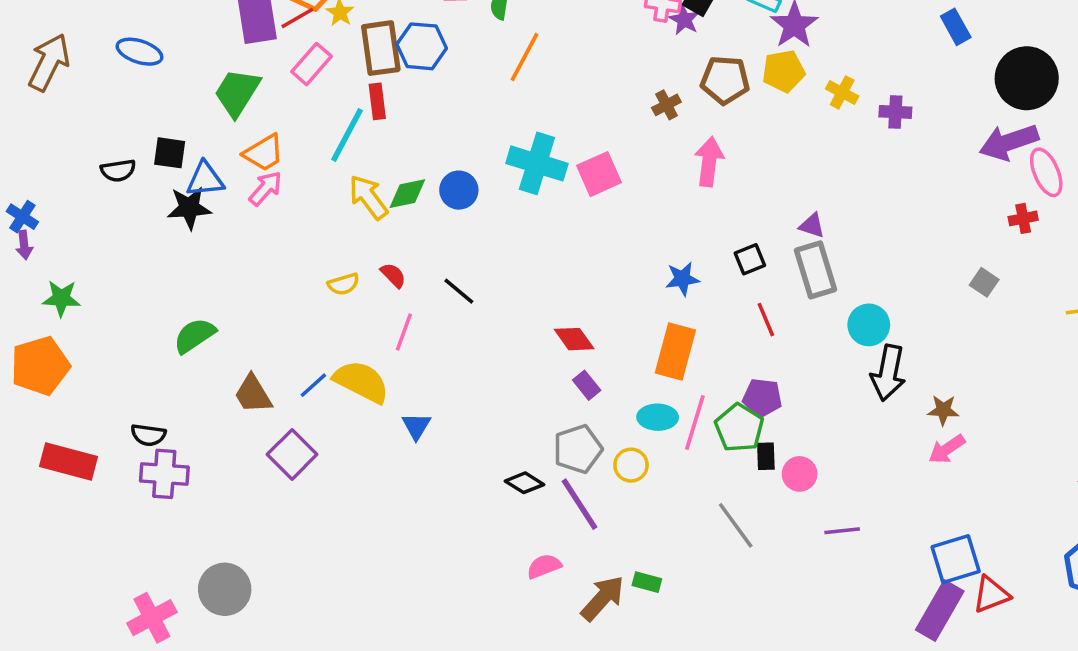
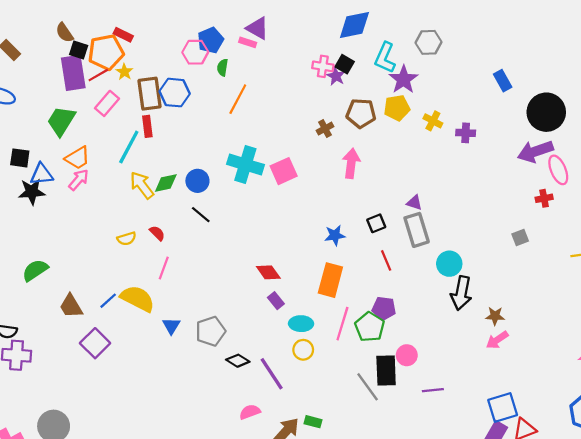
gray square: (984, 282) -> (520, 238), turned 35
black line: (459, 291) -> (201, 215), moved
cyan ellipse: (658, 417) -> (301, 324), moved
gray pentagon: (578, 449) -> (211, 331), moved
black rectangle: (766, 456) -> (386, 370), moved, size x1.8

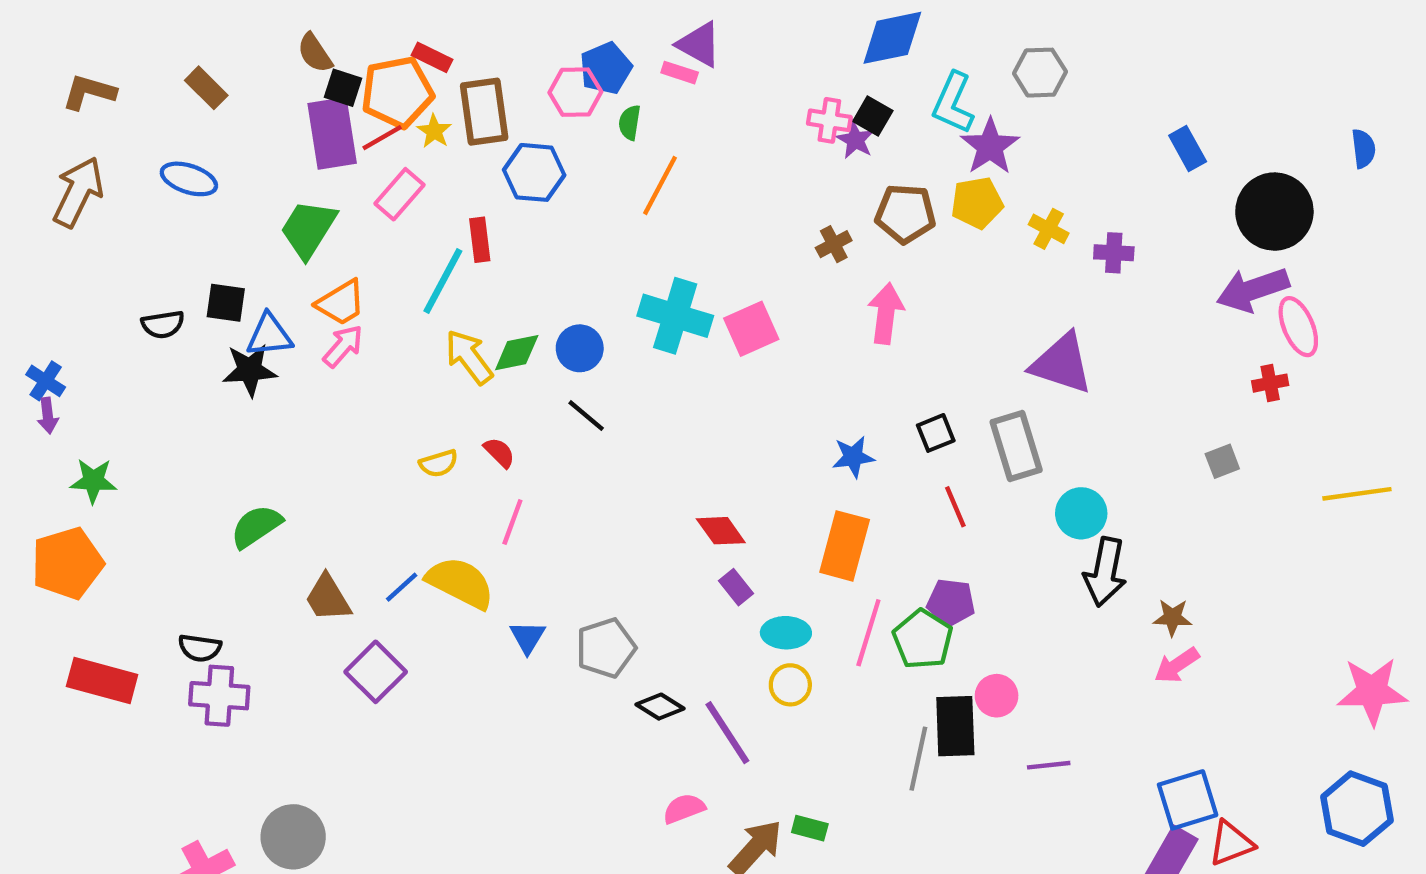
brown rectangle: (150, 94) -> (484, 112), moved
purple triangle: (414, 203) -> (1062, 364), moved, size x2.0
gray line: (368, 387) -> (918, 759), turned 48

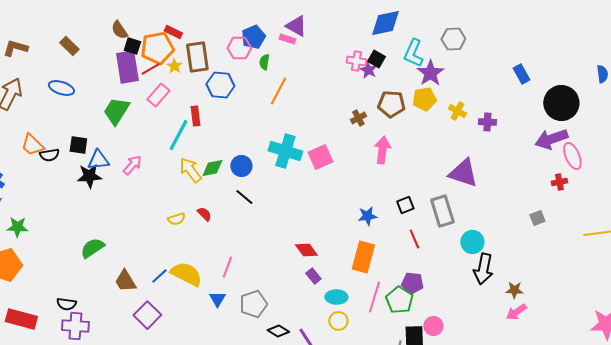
orange trapezoid: (341, 303) -> (32, 145), moved, turned 75
pink line: (512, 522) -> (227, 267), moved

